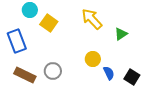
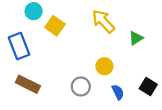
gray circle: (53, 71) -> (81, 86), moved
blue semicircle: (109, 73) -> (118, 92), moved

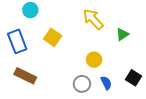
yellow square: (55, 26) -> (53, 37), moved
gray circle: (81, 86) -> (82, 84), moved

